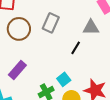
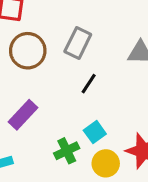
black line: (76, 48) -> (89, 84), moved

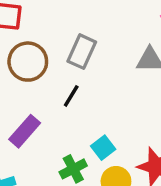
black line: (89, 84) -> (71, 96), moved

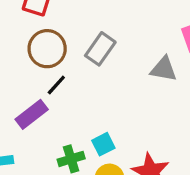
black line: (71, 96) -> (56, 85), moved

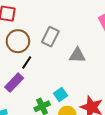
gray triangle: (164, 69) -> (77, 55), moved

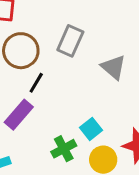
gray triangle: (77, 55) -> (113, 67), turned 42

